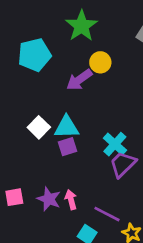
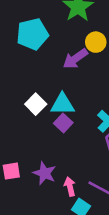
purple square: (68, 147) -> (63, 123), turned -30
pink arrow: (71, 200) -> (70, 187), moved

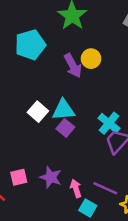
yellow circle: (96, 42) -> (91, 59), moved
purple arrow: (75, 59) -> (73, 66), turned -80

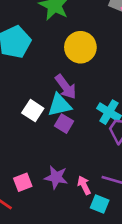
yellow circle: (91, 59) -> (80, 47), size x1.5
purple arrow: (73, 66) -> (66, 87), moved

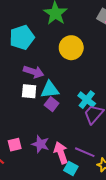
purple arrow: (66, 87) -> (34, 72), moved, turned -42
white square: (33, 111) -> (29, 91), turned -35
pink arrow: (84, 185) -> (61, 153), size x1.5

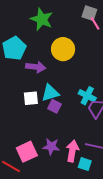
purple arrow: (34, 72) -> (36, 67), moved
pink square: (15, 145) -> (27, 152), size x1.5
pink arrow: (61, 153) -> (72, 151), turned 40

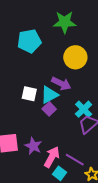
green star: (42, 19) -> (65, 22), turned 30
purple arrow: (36, 67) -> (61, 83), moved
cyan triangle: (50, 93) -> (49, 95), turned -30

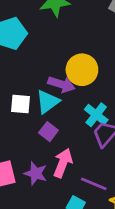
yellow circle: (75, 57) -> (82, 70), moved
purple square: (49, 109) -> (48, 132), moved
pink arrow: (52, 157) -> (63, 163), moved

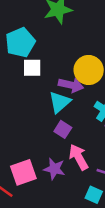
white square: (20, 104) -> (32, 68), moved
pink arrow: (63, 163) -> (79, 157), turned -45

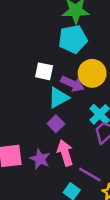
cyan pentagon: (20, 42) -> (73, 39), moved
white square: (32, 68) -> (44, 71), moved

